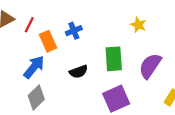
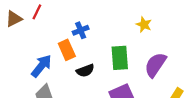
red line: (29, 25) -> (37, 12), moved
orange rectangle: (48, 41) -> (67, 50), moved

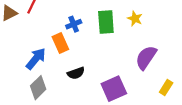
green rectangle: (120, 58) -> (106, 22), moved
black semicircle: (85, 71) -> (76, 73), moved

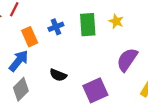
orange rectangle: (60, 43) -> (30, 37), moved
black semicircle: (76, 73) -> (58, 75), turned 42

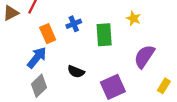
green rectangle: (88, 25) -> (104, 35), moved

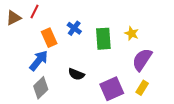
yellow star: (134, 18) -> (132, 33), moved
blue cross: (74, 24) -> (74, 28), turned -32
yellow rectangle: (164, 86) -> (142, 88), moved

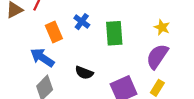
yellow star: (132, 33) -> (162, 27), moved
blue arrow: (39, 61) -> (42, 58), turned -95

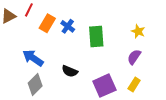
orange rectangle: (54, 32) -> (47, 23), moved, turned 54
purple semicircle: (157, 56) -> (134, 57), size x0.7

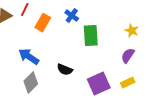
blue cross: (68, 26) -> (72, 16), moved
yellow rectangle: (134, 84) -> (128, 83), turned 32

